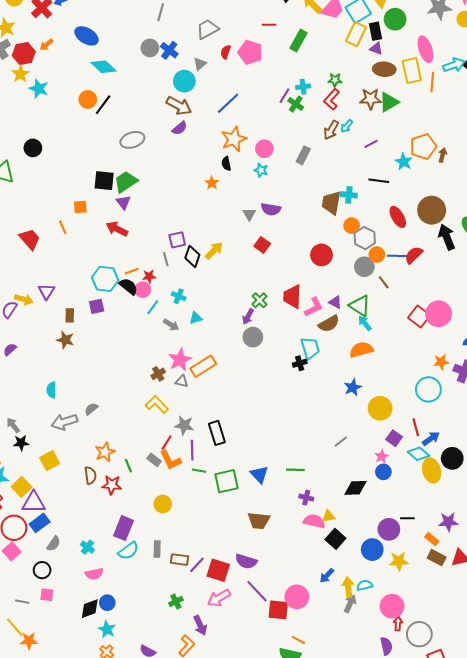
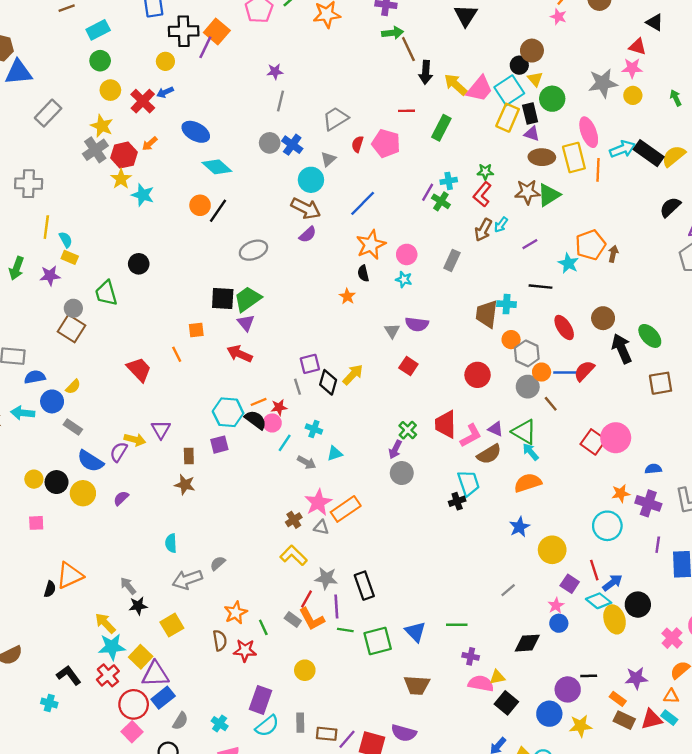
brown circle: (432, 210) -> (603, 318), size x0.7

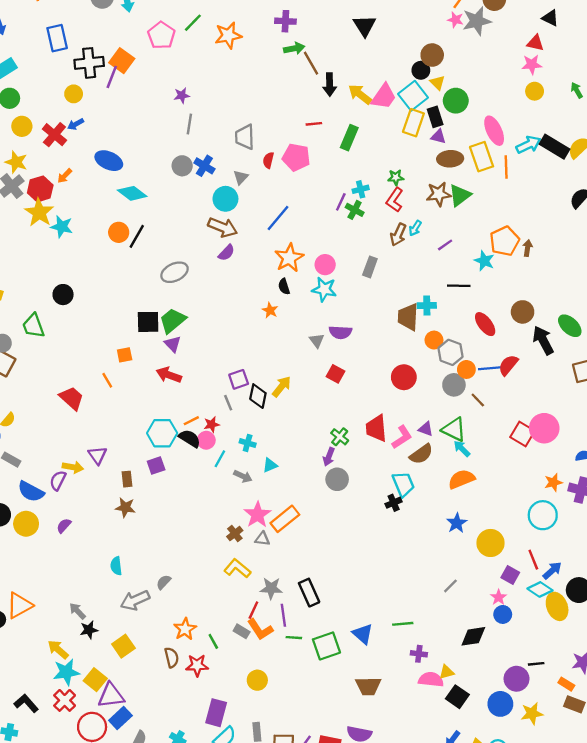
gray star: (603, 83) -> (477, 21), moved
gray trapezoid: (335, 119) -> (245, 137), turned -56
yellow star: (121, 179) -> (39, 213), size x1.4
cyan star: (404, 279) -> (324, 289), size x1.5

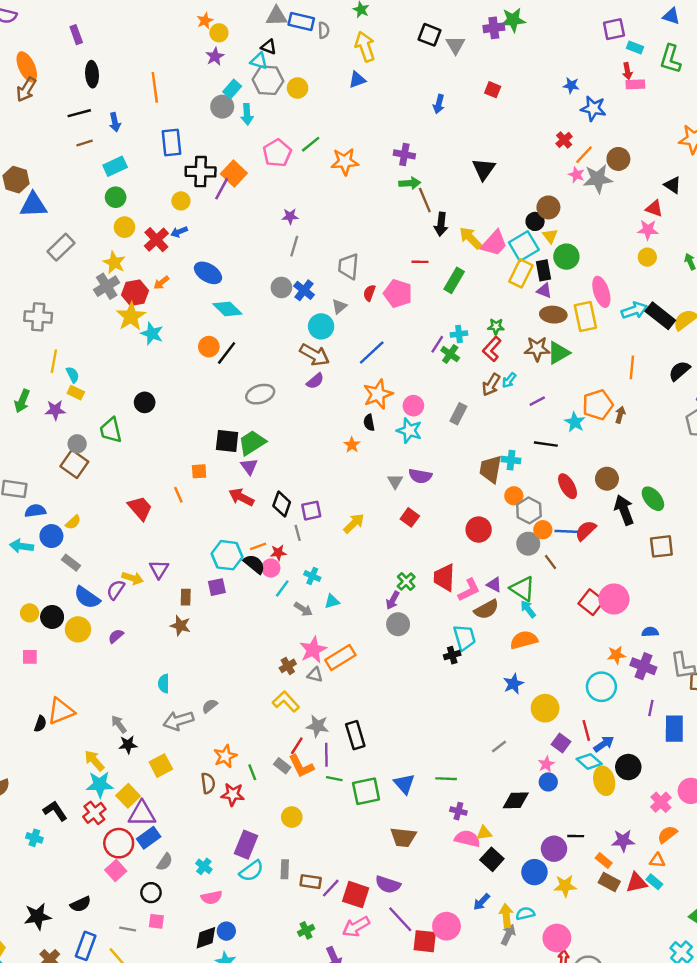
orange line: (506, 167) -> (632, 367), moved
black diamond: (258, 396) -> (282, 504), moved

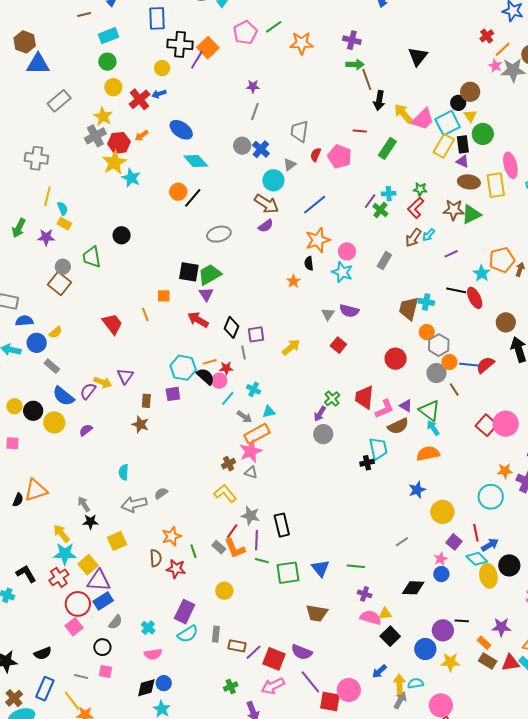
red ellipse: (568, 486) -> (475, 298), moved
orange rectangle: (340, 657) -> (257, 434), moved

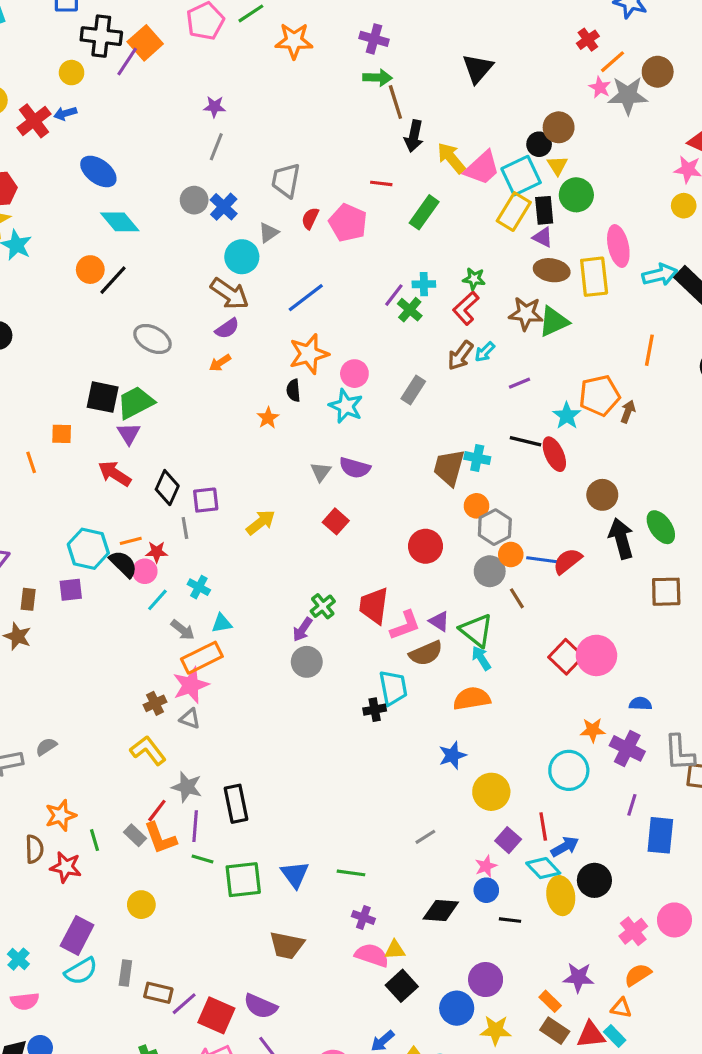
orange arrow: (142, 136) -> (220, 363), moved
gray ellipse: (219, 234) -> (152, 339), turned 40
black line: (462, 621) -> (510, 920), moved

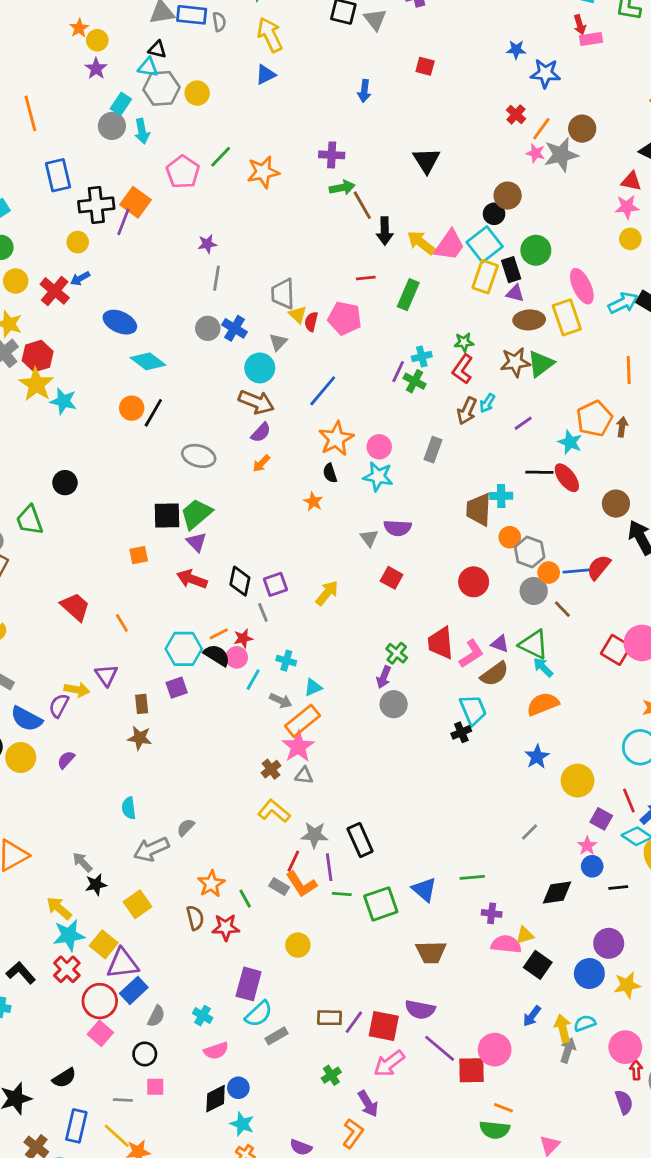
yellow triangle: (557, 165) -> (298, 315), moved
orange line: (31, 462) -> (122, 623), moved
gray rectangle: (125, 973) -> (277, 1036), moved, turned 65

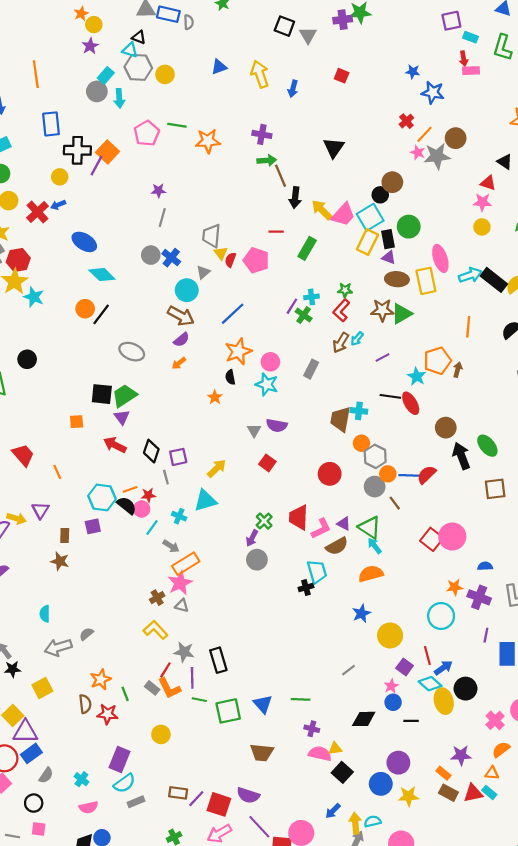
yellow arrow: (270, 35) -> (260, 74), moved
green line: (221, 157) -> (177, 125), turned 48
cyan triangle: (313, 687) -> (205, 501), moved, size x1.6

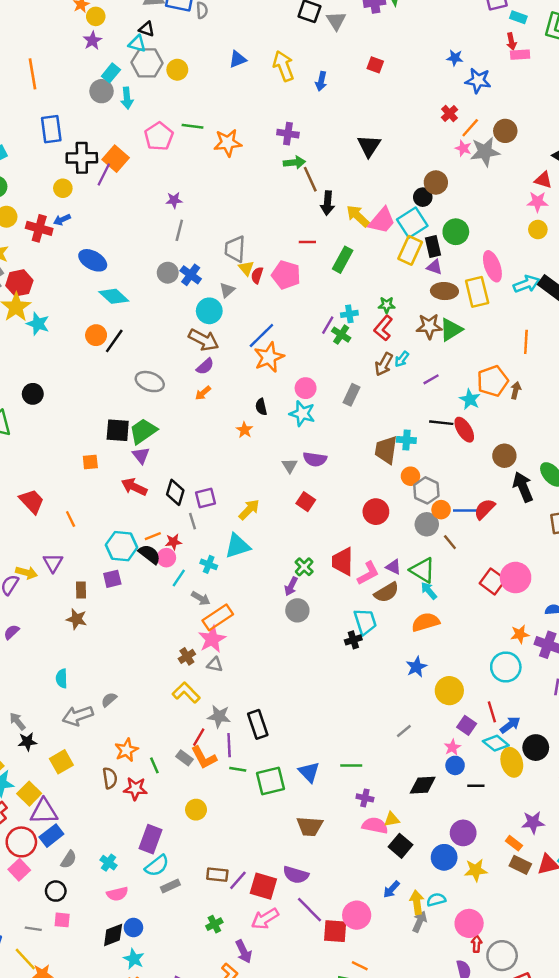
red cross: (37, 212) -> (39, 228), turned -30
orange star: (238, 351) -> (269, 357), moved

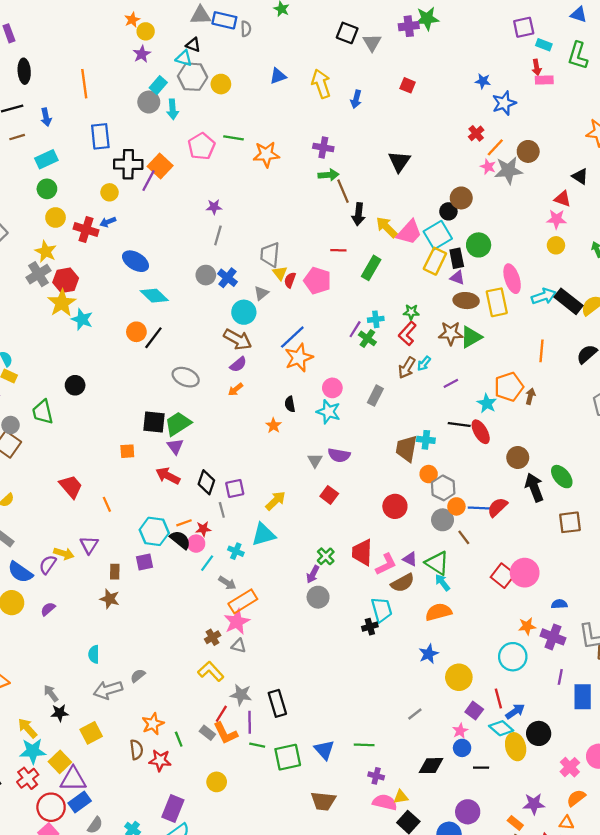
blue star: (478, 81) -> (504, 103), turned -30

